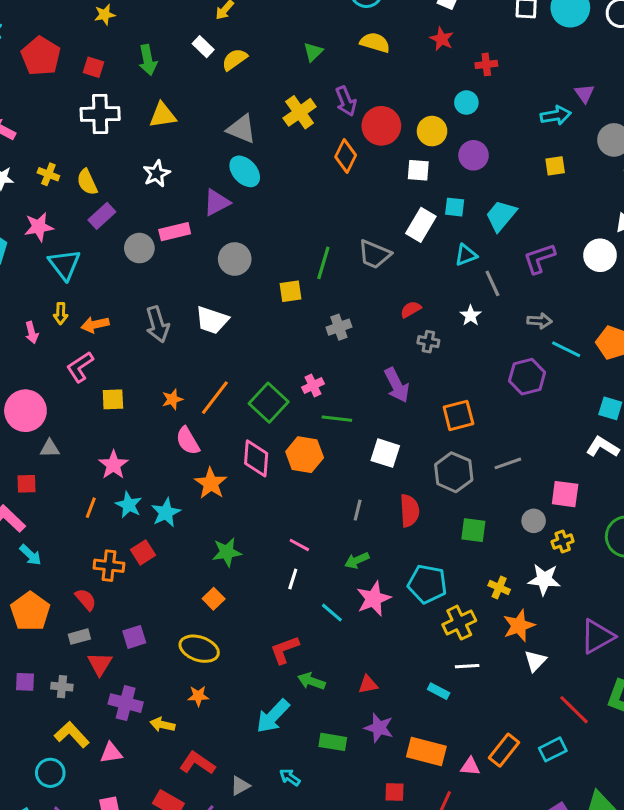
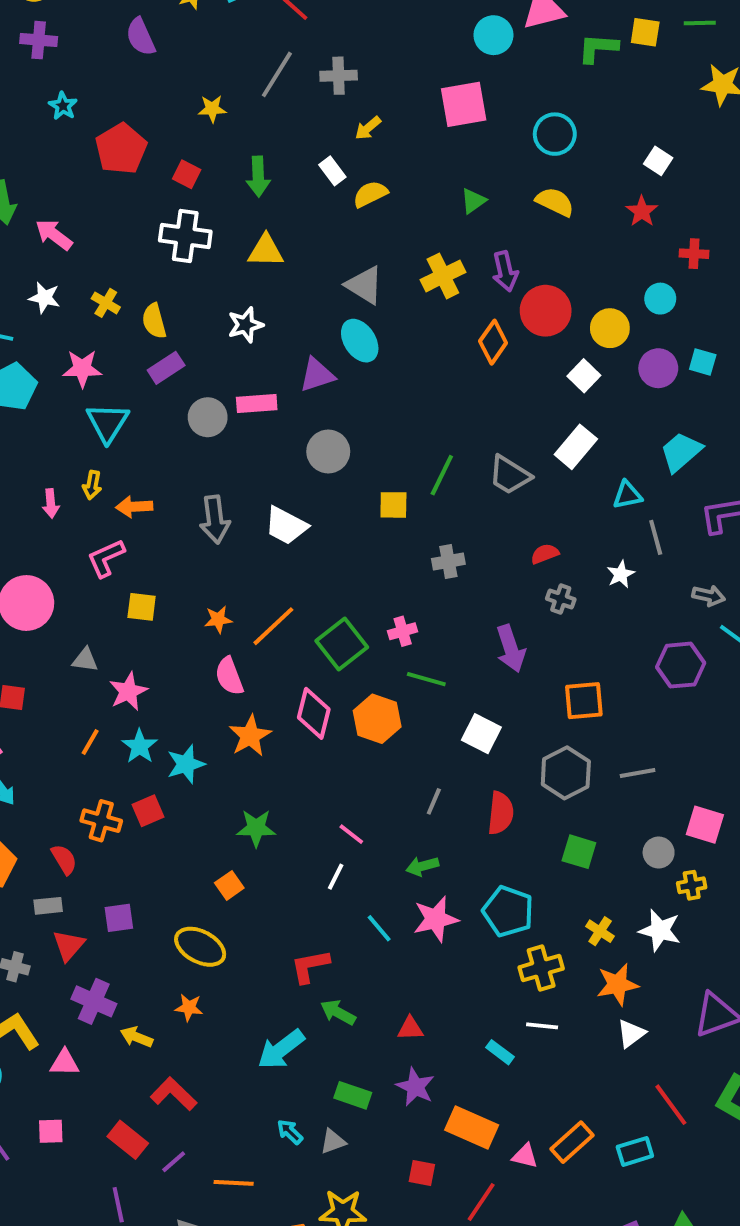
white square: (418, 170) -> (584, 376), turned 30
cyan square: (455, 207) -> (703, 362), moved
gray triangle: (50, 448) -> (85, 660), moved
gray triangle: (240, 786) -> (333, 1141), moved

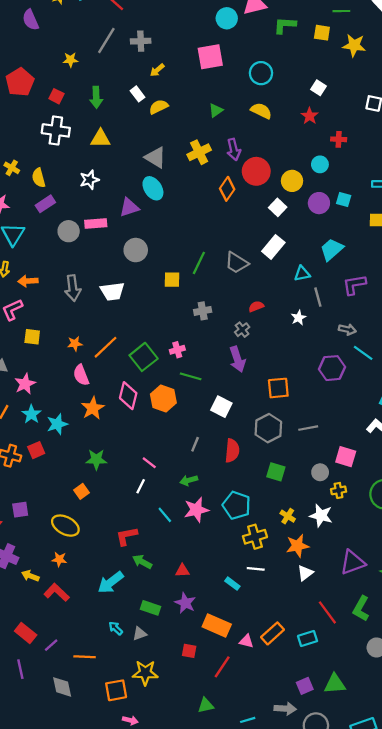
yellow square: (645, 32) -> (322, 33), moved
white trapezoid: (286, 526) -> (112, 291), turned -35
gray cross: (561, 599) -> (242, 330), moved, turned 32
red L-shape: (174, 1094) -> (57, 592), moved

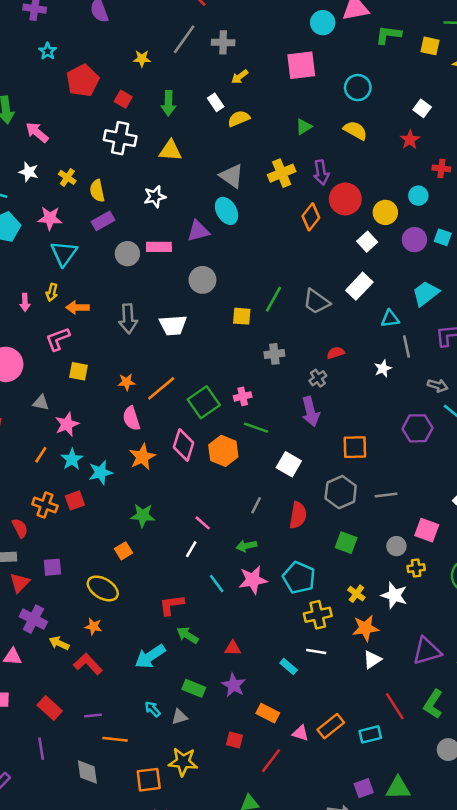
orange rectangle: (217, 625) -> (268, 713), size x0.7
purple line: (51, 645) -> (93, 716), moved, turned 32

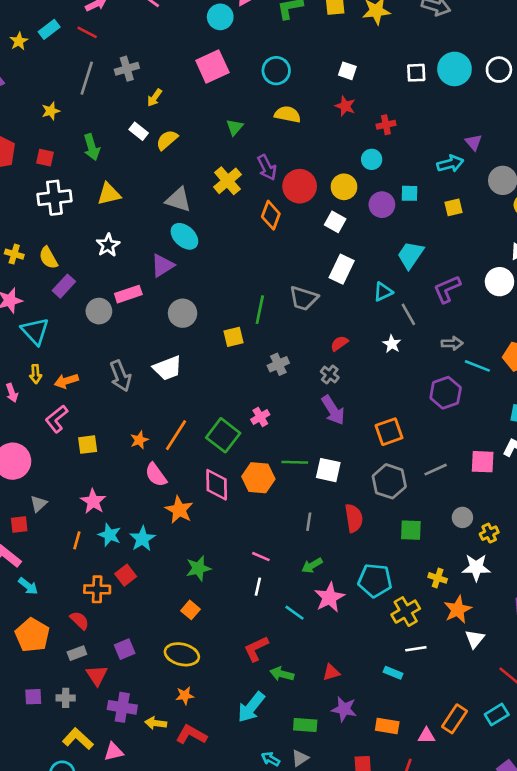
gray triangle: (41, 403) -> (39, 504), moved, turned -36
green line: (256, 428) -> (295, 462), moved
pink square: (427, 530) -> (483, 462), moved

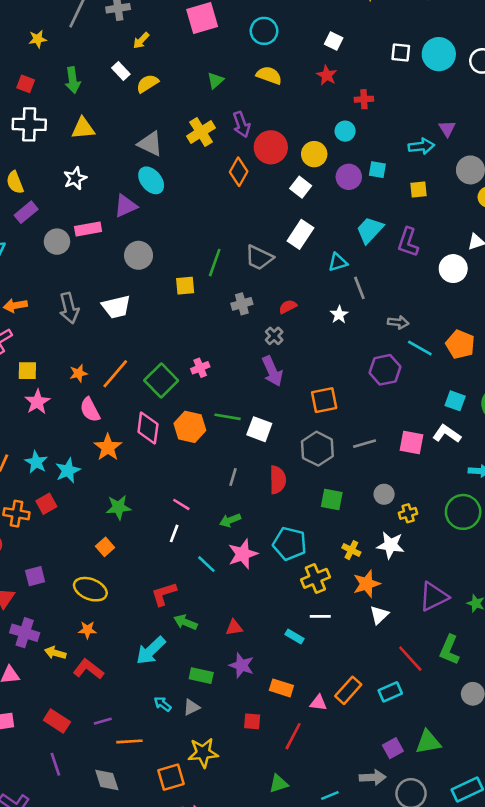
purple L-shape: (447, 289) -> (408, 242), moved, turned -56
gray cross: (278, 364) -> (242, 304), moved
pink star: (93, 501) -> (37, 402), moved

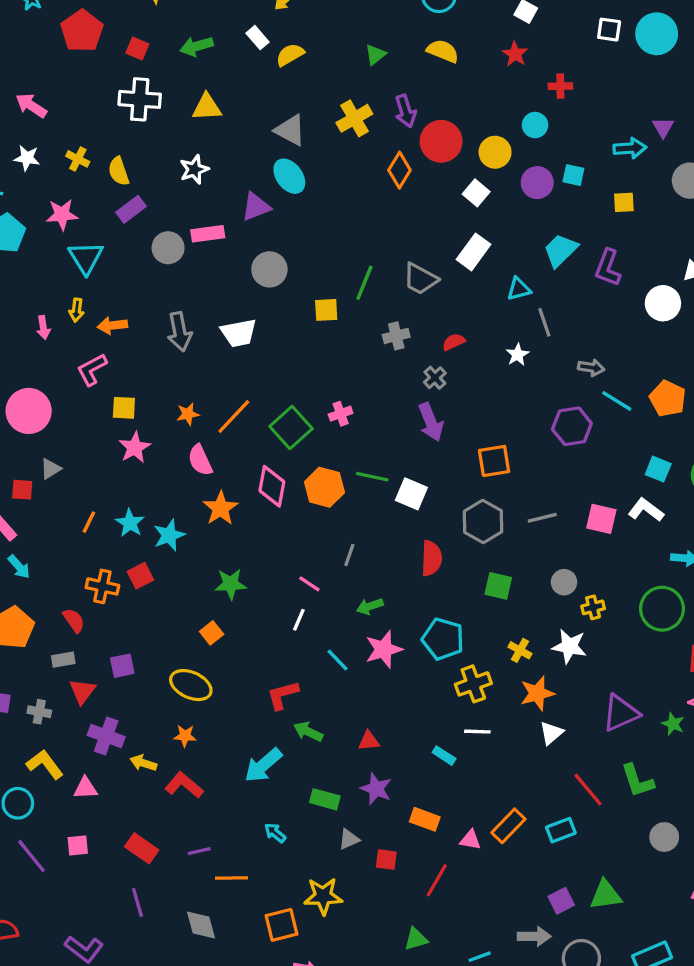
green arrow: (73, 80) -> (197, 46), turned 80
gray line: (233, 477) -> (349, 555), moved
green L-shape: (449, 650) -> (637, 781), turned -44
gray triangle: (191, 707) -> (349, 839), moved

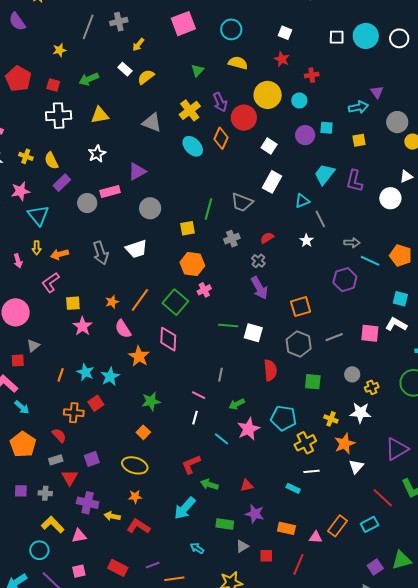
yellow circle: (495, 152) -> (268, 95), moved, size x1.4
cyan ellipse: (289, 176) -> (193, 146), moved
orange hexagon: (324, 487) -> (192, 264), moved

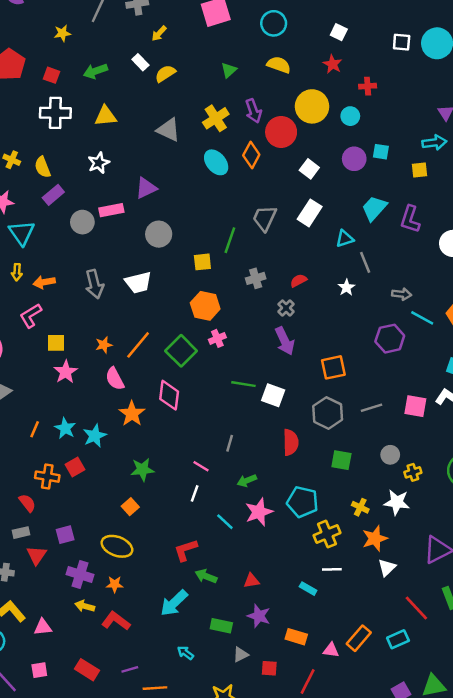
cyan arrow: (358, 107) -> (434, 143), moved
gray trapezoid: (242, 202) -> (265, 218), moved, turned 90
purple cross: (88, 503) -> (80, 574), moved

